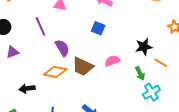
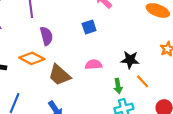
blue square: (98, 28) -> (89, 27), turned 32
brown trapezoid: (83, 66) -> (59, 75), moved

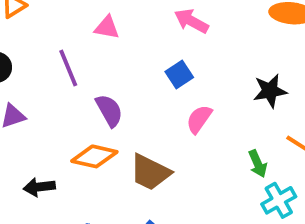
black star: (130, 60) -> (270, 91), moved
pink semicircle: (94, 64) -> (199, 119), moved, turned -35

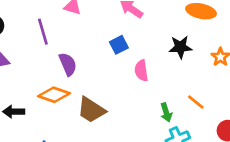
black star: (270, 91) -> (180, 47), moved
pink semicircle: (199, 119) -> (141, 71), moved, turned -50

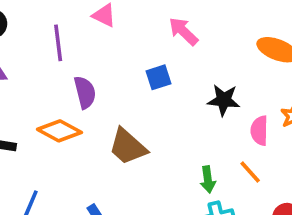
black star: (180, 47) -> (224, 100), moved
pink semicircle: (141, 71) -> (259, 131), moved
brown trapezoid: (91, 110) -> (128, 147), moved

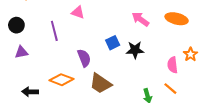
pink arrow: (183, 31) -> (140, 19), moved
purple semicircle: (85, 92) -> (84, 58), moved
black star: (224, 100) -> (135, 50), moved

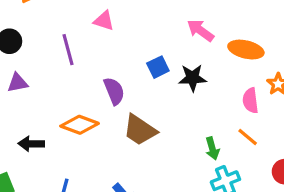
orange ellipse: (177, 19) -> (246, 50), moved

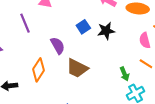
orange diamond: (80, 125) -> (39, 70), turned -70

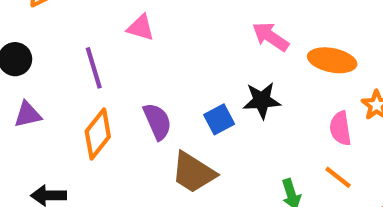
blue square: (83, 27) -> (219, 119), moved
orange diamond: (39, 70) -> (98, 134), moved

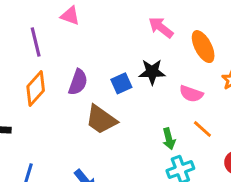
orange ellipse: (332, 60) -> (203, 47), turned 48
purple semicircle: (157, 121) -> (78, 82), turned 40
pink semicircle: (340, 128) -> (191, 94), moved, turned -65

